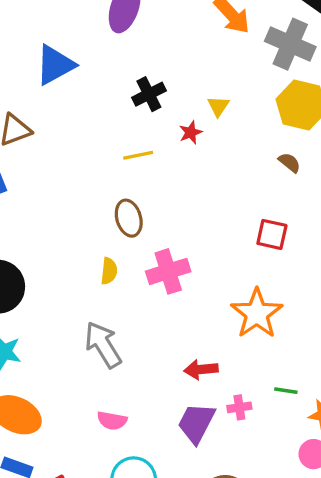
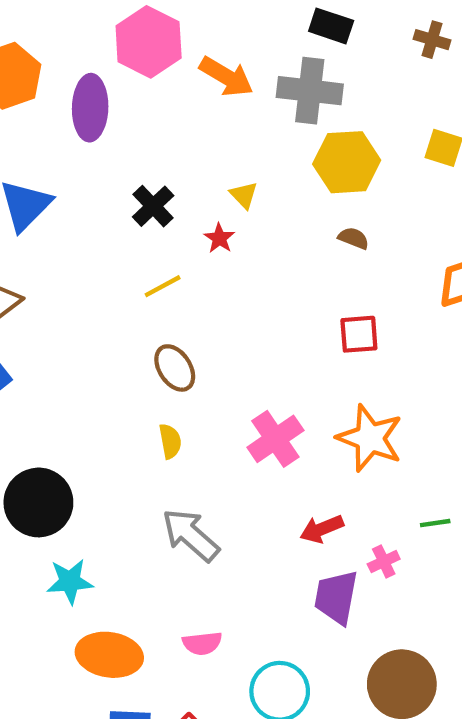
pink cross: (168, 271) -> (275, 439), moved
pink semicircle: (112, 421) -> (202, 643), moved

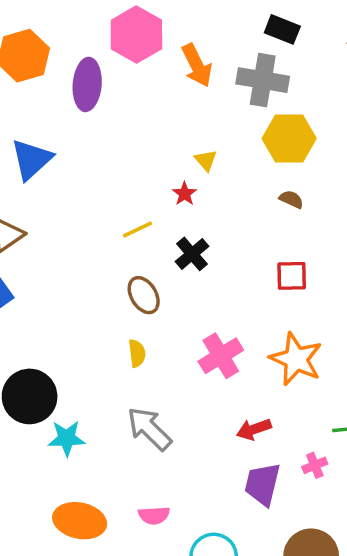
orange arrow: (226, 77) -> (197, 65), turned 30
black cross: (153, 206) -> (192, 254), moved
pink cross: (384, 561) -> (315, 465), moved
cyan star: (70, 581) -> (67, 438), moved

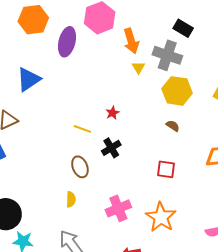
yellow triangle: (206, 160) -> (138, 67), moved
yellow line: (137, 229) -> (82, 129), turned 36

